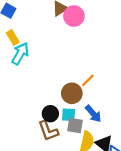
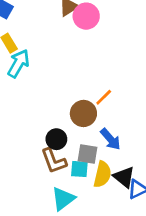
cyan square: (69, 115) -> (79, 169), moved

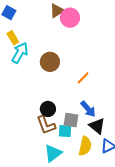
brown circle: (83, 113) -> (50, 62), moved
yellow semicircle: (102, 174) -> (85, 146), moved
black triangle: (124, 177) -> (97, 126), moved

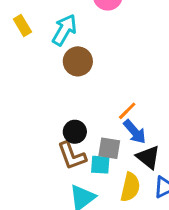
cyan arrow: (20, 53) -> (64, 30), moved
orange line: (83, 78) -> (127, 111), moved

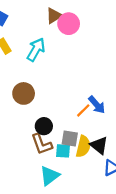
brown circle: (78, 61) -> (24, 93), moved
blue arrow: (135, 132) -> (97, 105), moved
yellow semicircle: (130, 187) -> (83, 146), moved

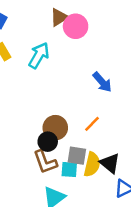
brown circle: (24, 93) -> (55, 128), moved
blue arrow: (97, 105) -> (102, 82), moved

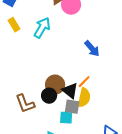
brown L-shape: (45, 162) -> (25, 104), moved
black triangle: (110, 163) -> (70, 91), moved
yellow semicircle: (92, 164) -> (84, 98), moved

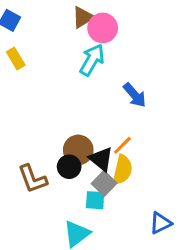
cyan arrow: (42, 28) -> (92, 60), moved
gray square: (72, 107) -> (104, 183), turned 35

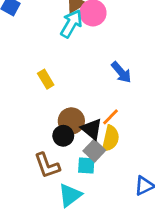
yellow rectangle: (16, 58) -> (46, 79), moved
cyan arrow: (92, 60) -> (71, 24), moved
brown L-shape: (33, 179) -> (47, 165), moved

